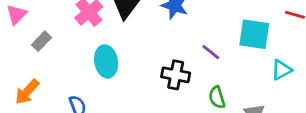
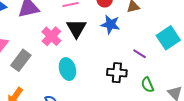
cyan square: (254, 34) -> (168, 38), turned -35
gray rectangle: (42, 41) -> (21, 60), size x1.5

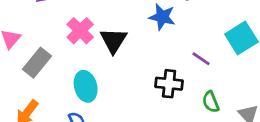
black triangle: (76, 28) -> (113, 40), moved
cyan ellipse: (67, 69) -> (86, 86), moved

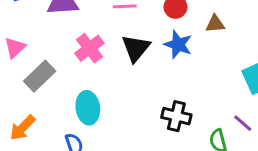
black triangle: (113, 40) -> (136, 48), moved
purple line: (201, 59) -> (243, 123), moved

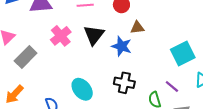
brown triangle: (215, 24) -> (137, 28), moved
blue star: (178, 45) -> (122, 46), moved
cyan ellipse: (88, 108) -> (82, 89), moved, turned -30

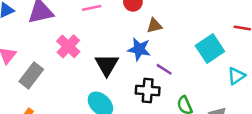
black triangle: (94, 35) -> (107, 65), moved
purple line: (172, 86) -> (164, 69), moved

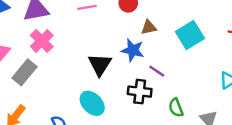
pink cross: (68, 46) -> (42, 41), moved
cyan square: (210, 48) -> (190, 35), moved

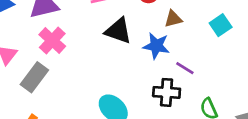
cyan square: (190, 35) -> (221, 25), size x0.7
black triangle: (100, 65) -> (118, 31), moved, turned -40

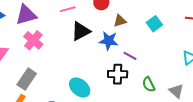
black triangle: (118, 31) -> (81, 31), turned -45
gray rectangle: (34, 77) -> (27, 79), moved

